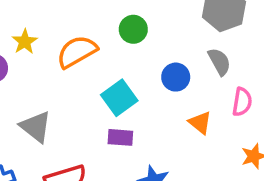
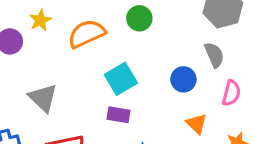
blue circle: (176, 77) -> (183, 79), moved
orange triangle: (200, 123) -> (197, 124), moved

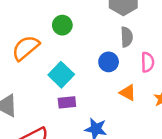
gray semicircle: (214, 55) -> (127, 37), turned 36

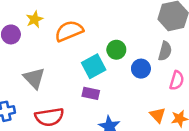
green circle: (62, 25) -> (116, 50), moved
orange triangle: (128, 93) -> (158, 115), moved

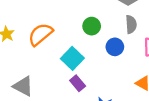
green circle: (116, 50) -> (92, 26), moved
purple rectangle: (91, 93) -> (78, 83), turned 56

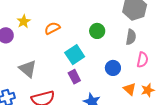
orange semicircle: (40, 34) -> (52, 28), size x0.7
blue circle: (115, 47) -> (113, 68), moved

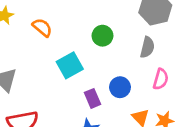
orange semicircle: (52, 28) -> (42, 27), turned 63
purple rectangle: (74, 77) -> (93, 98), moved

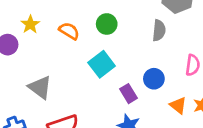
green circle: (102, 36) -> (107, 24), moved
gray semicircle: (147, 47) -> (159, 30), moved

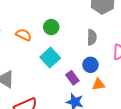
gray semicircle: (159, 30) -> (92, 37), moved
orange triangle: (178, 105) -> (98, 84), moved, turned -40

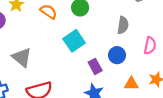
orange triangle: (98, 84) -> (131, 84), moved

